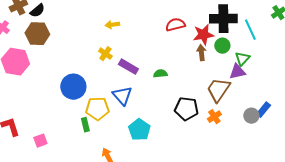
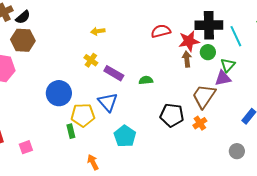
gray circle: (251, 116) -> (237, 151), moved

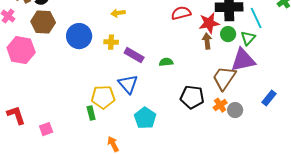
yellow cross: (91, 60) -> (111, 42), turned -32
green triangle: (228, 65) -> (248, 38), moved
purple triangle: (223, 78) -> (243, 60), size x1.5
blue circle: (59, 93) -> (79, 36), moved
gray circle: (237, 151) -> (235, 110), moved

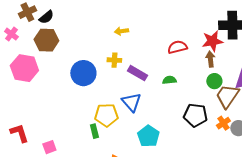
red semicircle: (181, 13) -> (177, 47), moved
green circle: (228, 34) -> (214, 81), moved
blue circle: (79, 36) -> (83, 73), moved

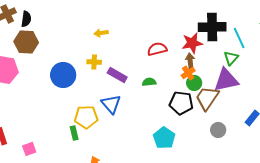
black semicircle: (46, 17) -> (26, 19), turned -42
black pentagon: (195, 115) -> (181, 103), moved
orange cross: (223, 123) -> (188, 73), moved
cyan pentagon: (148, 136) -> (164, 138), moved

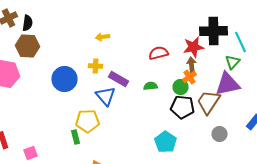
green circle: (194, 83) -> (180, 87), moved
blue triangle: (111, 104) -> (106, 96), moved

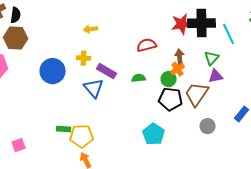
red star: (194, 47) -> (182, 24), moved
green triangle: (232, 62) -> (212, 58), moved
purple triangle: (228, 84) -> (216, 76), size x0.6
yellow pentagon: (88, 121) -> (82, 136), moved
green rectangle: (76, 137) -> (64, 129), turned -72

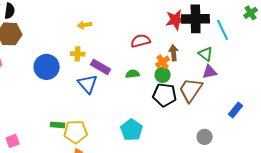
green triangle: (212, 58) -> (206, 54), turned -35
orange cross: (178, 69) -> (163, 62), moved
gray circle: (208, 126) -> (205, 137), moved
cyan pentagon: (154, 134) -> (132, 130), moved

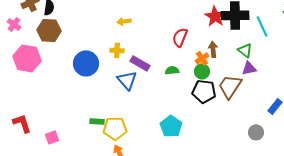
red star: (176, 20) -> (215, 16), turned -30
red semicircle: (141, 41) -> (180, 37), turned -54
gray circle: (205, 137) -> (256, 132), moved

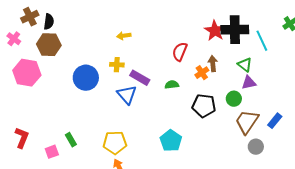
green circle: (202, 71) -> (234, 99), moved
brown trapezoid: (230, 86) -> (247, 122), moved
green rectangle: (97, 121) -> (71, 140), moved, turned 56
red L-shape: (22, 123) -> (22, 138), turned 40

